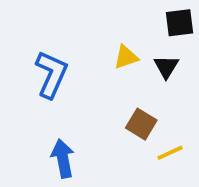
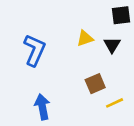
brown square: (141, 124) -> (95, 84), turned 36

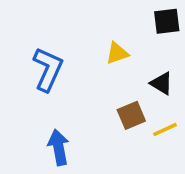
black triangle: (112, 45) -> (161, 83), moved, turned -30
yellow line: (115, 103) -> (165, 130), moved

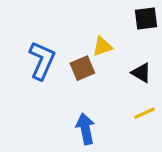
brown square: (131, 115) -> (82, 68), moved
blue arrow: (59, 147) -> (85, 129), moved

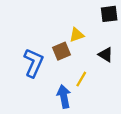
blue L-shape: (42, 60) -> (34, 63), moved
yellow line: (144, 113) -> (81, 79), moved, turned -35

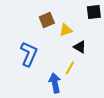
brown square: (61, 51) -> (47, 20), moved
black triangle: (106, 55) -> (80, 47), moved

